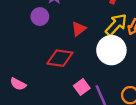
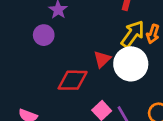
red triangle: (79, 29) -> (102, 59), moved

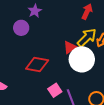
red triangle: (102, 59) -> (70, 47), moved

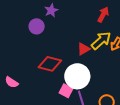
white circle: (82, 59) -> (77, 76), moved
pink square: (55, 90) -> (66, 91), turned -32

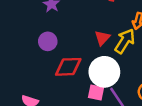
purple circle: (37, 26) -> (48, 41), moved
yellow arrow: (101, 41) -> (125, 41), moved

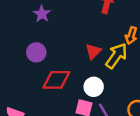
white circle: (104, 72) -> (94, 87), size x0.6

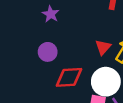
white circle: (94, 87) -> (106, 82), size x1.5

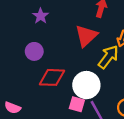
red triangle: (103, 47) -> (86, 36), moved, size x1.5

